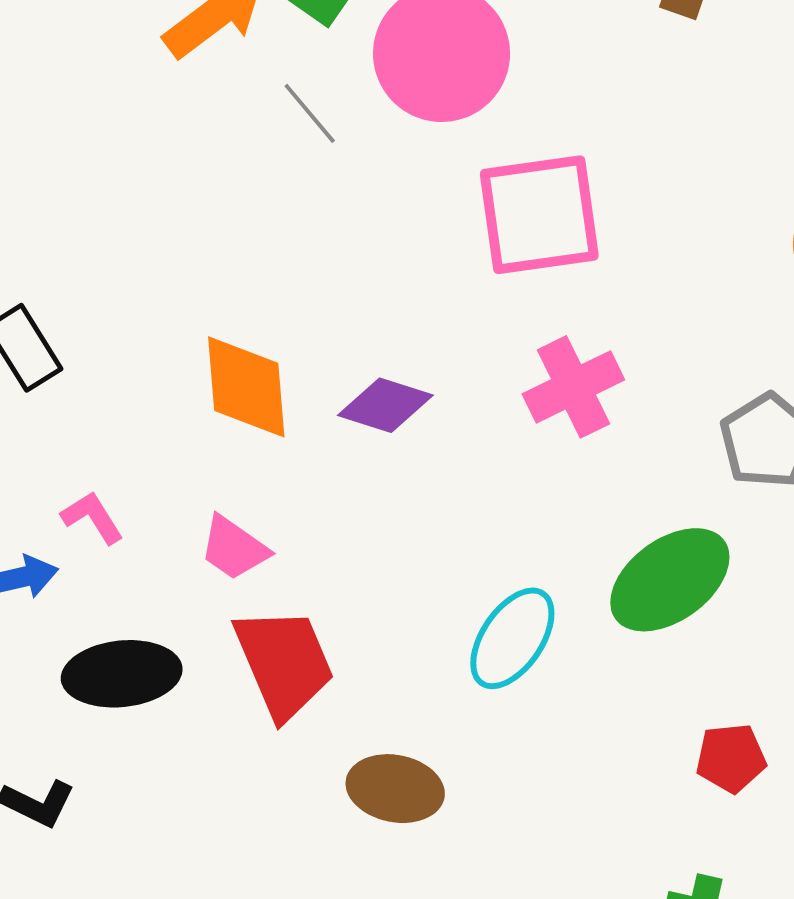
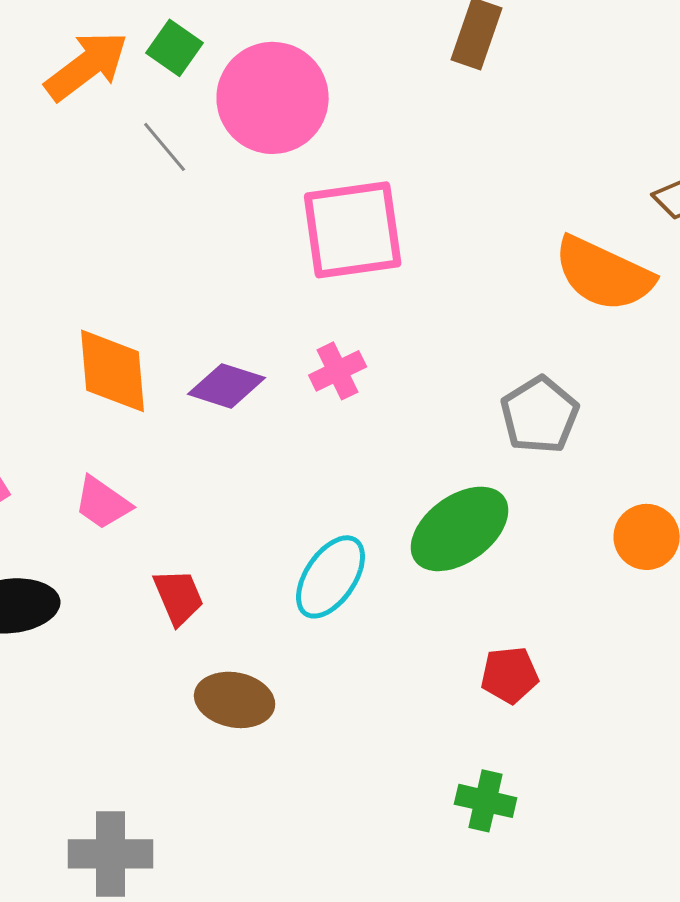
pink cross: (573, 387) -> (338, 371), moved, size x0.7
red trapezoid: (284, 663) -> (179, 597), moved, size x0.6

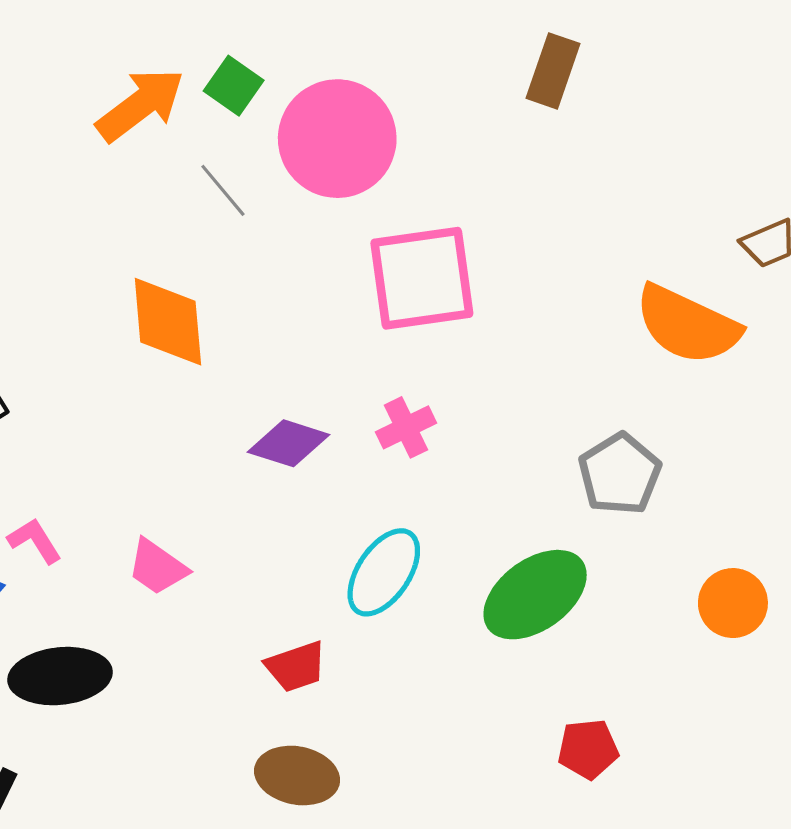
orange diamond: (113, 371) -> (168, 322), moved
cyan ellipse: (331, 577) -> (384, 572), moved
red trapezoid: (179, 597) -> (296, 667), moved, turned 94

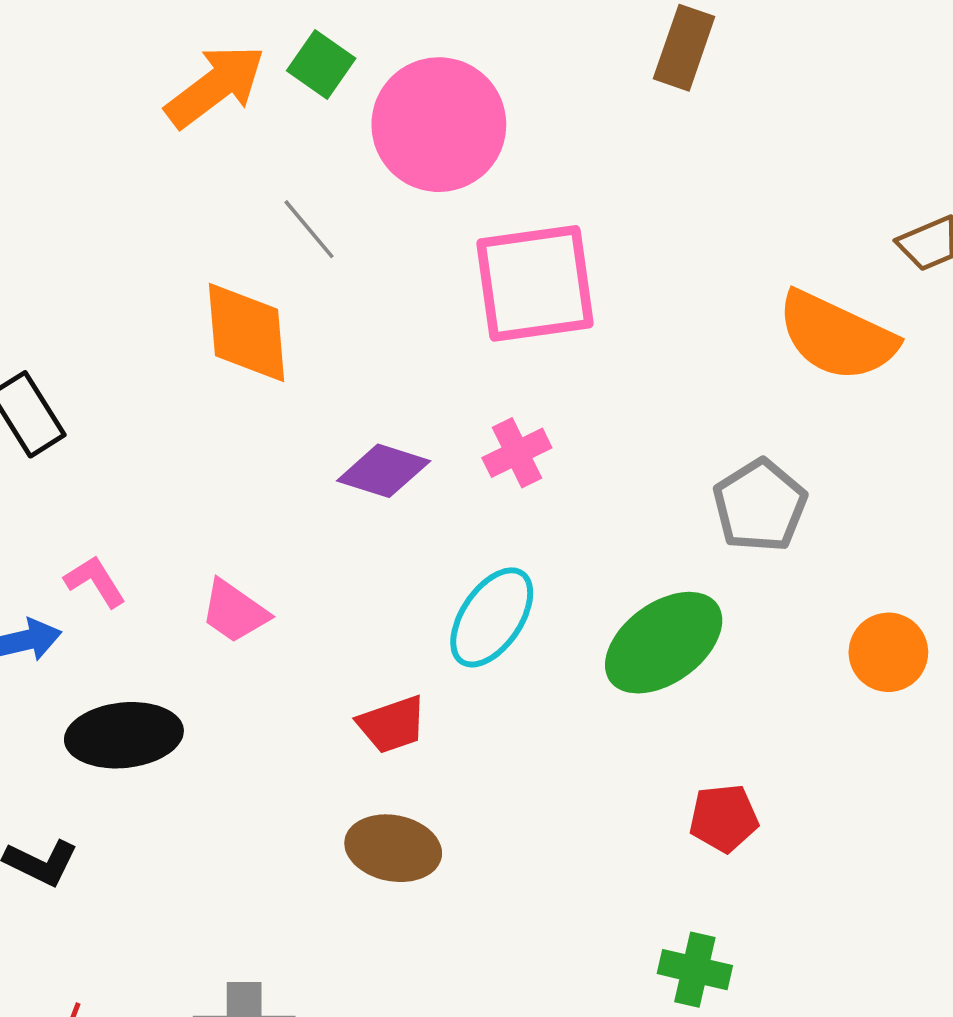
gray line: (223, 190) -> (309, 229), moved

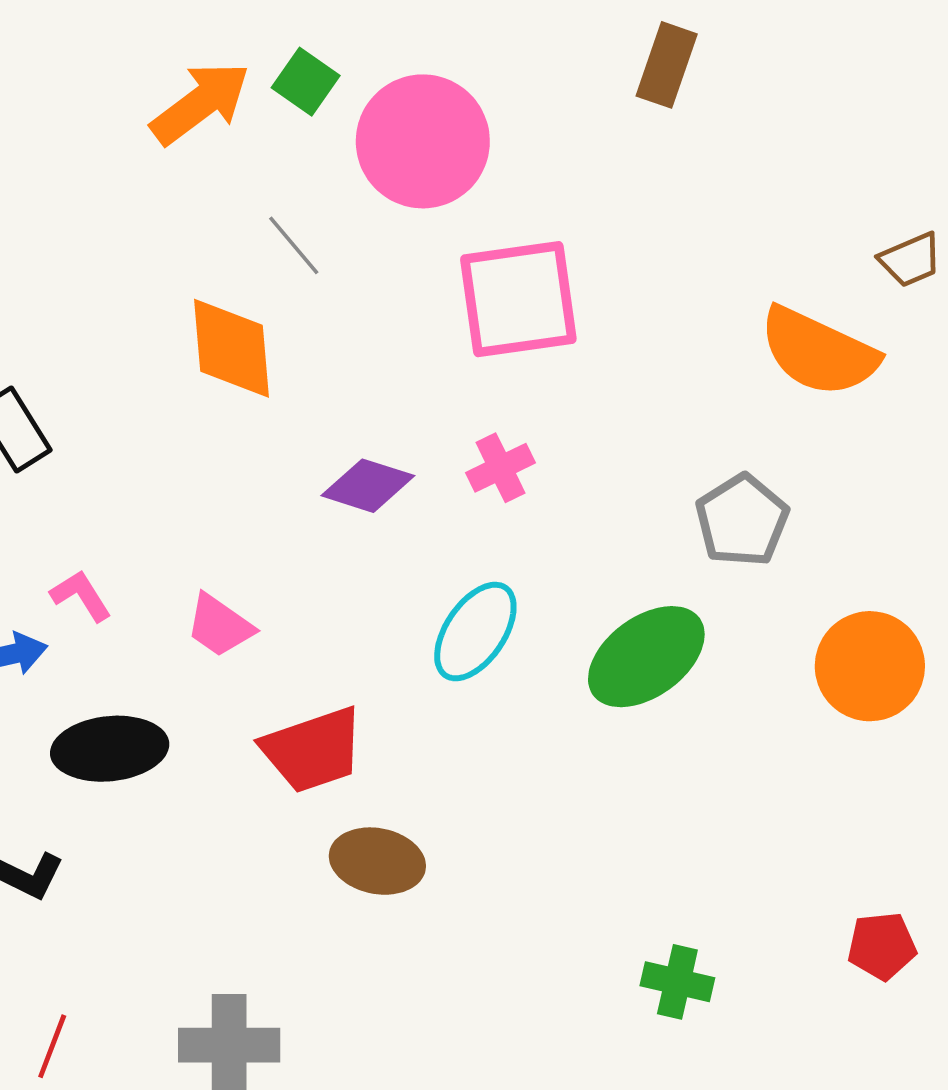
orange circle: (888, 652) -> (870, 666), size x1.4
red trapezoid: (392, 724) -> (313, 750), moved, size x1.5
red pentagon: (724, 818) -> (882, 946), moved

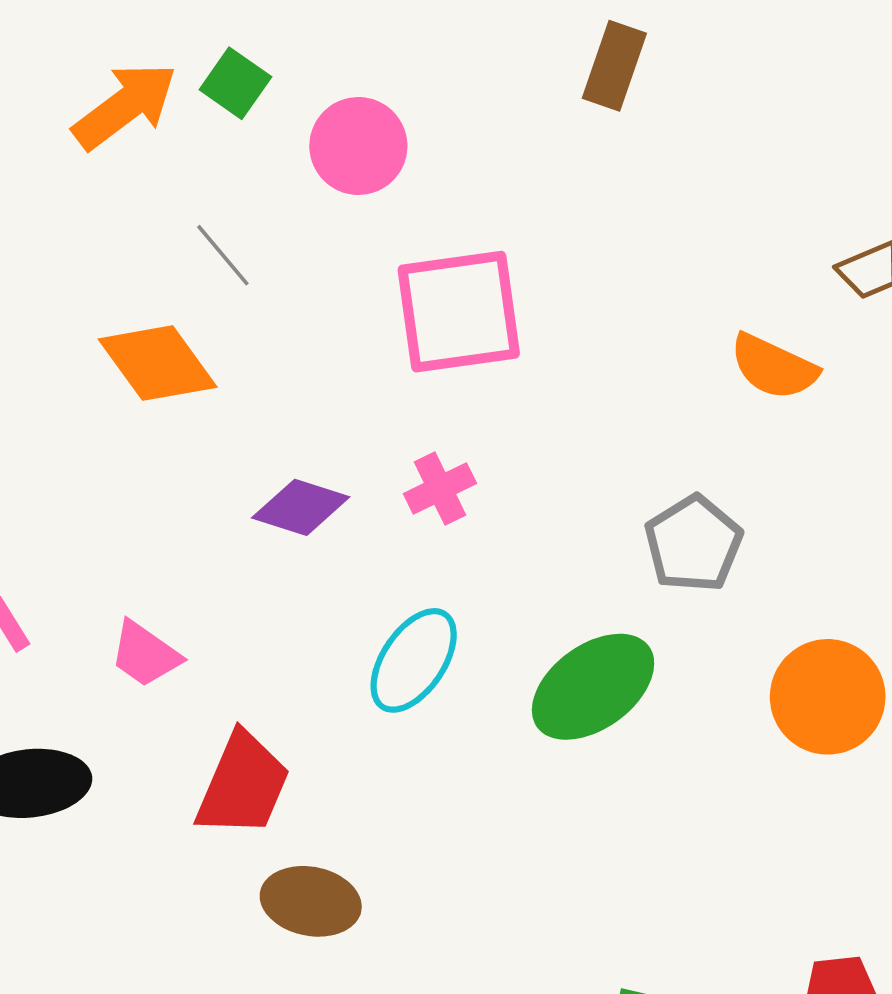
pink circle: (423, 141) -> (358, 146), size x0.7
orange diamond: (232, 348) -> (158, 363), turned -31
orange semicircle: (818, 352) -> (774, 367), size x0.7
red trapezoid: (313, 750) -> (243, 785), turned -48

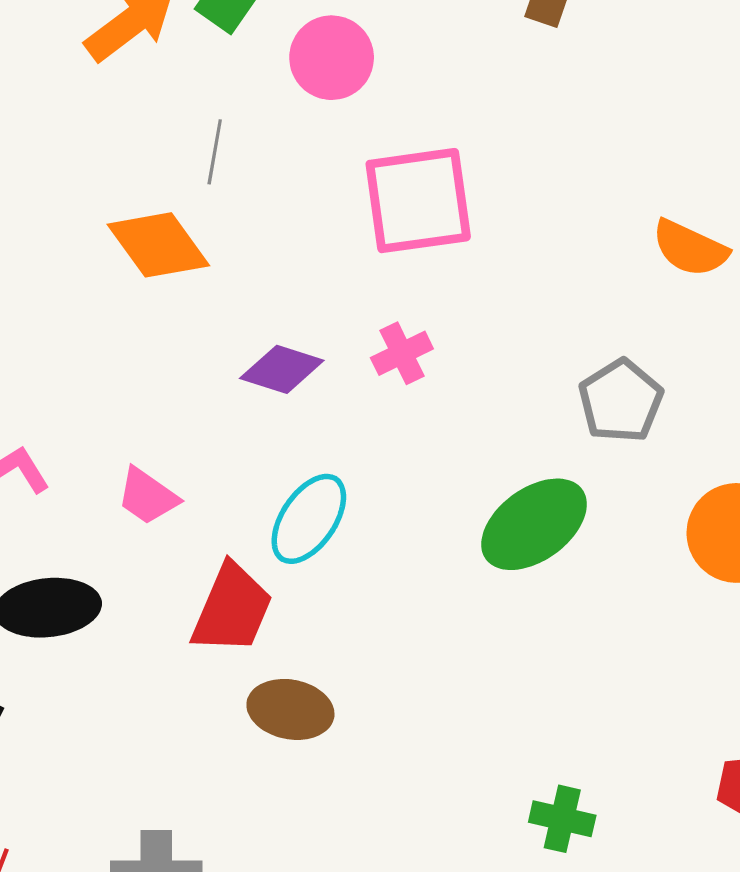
gray line: (223, 255) -> (215, 152), turned 50
cyan ellipse: (414, 660) -> (309, 519), moved

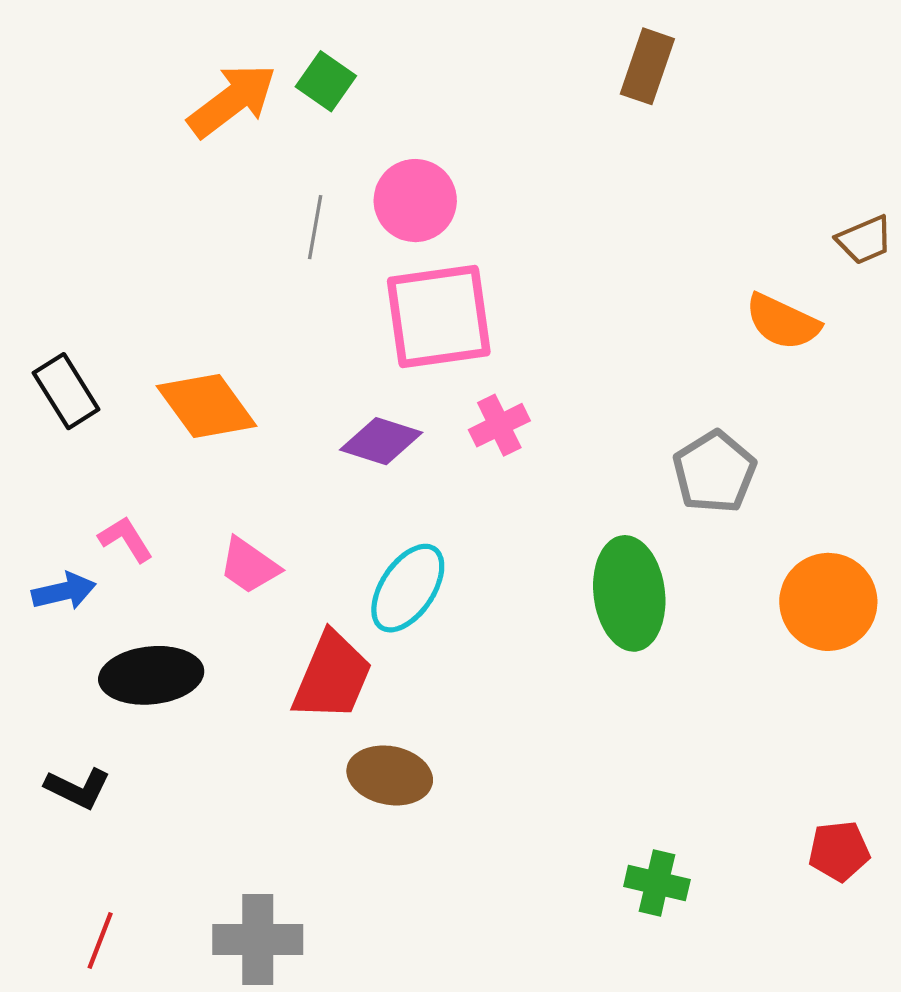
pink circle: (332, 58) -> (415, 201), moved
pink square: (418, 201) -> (439, 317), moved
orange diamond: (158, 245) -> (207, 406), moved
green ellipse: (534, 524) -> (629, 593), turned -61

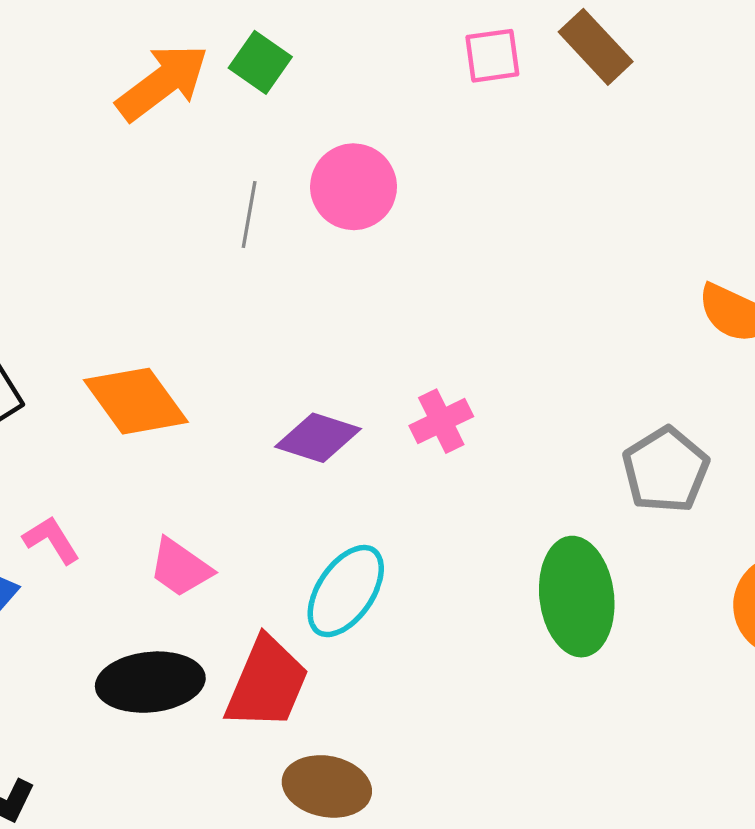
brown rectangle: (647, 66) -> (596, 47), turned -62
pink square: (439, 317) -> (492, 56), moved, size x0.5
black ellipse: (151, 675) -> (150, 682), moved

